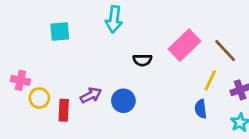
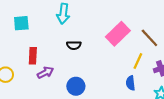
black semicircle: (142, 60) -> (74, 45), moved
blue circle: (123, 101) -> (76, 86), moved
red rectangle: (64, 110) -> (33, 56), moved

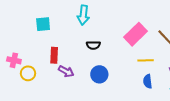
yellow line: (138, 61) -> (146, 60), moved, turned 63
purple arrow: (45, 73) -> (66, 71), turned 56
blue circle: (76, 86) -> (99, 74), moved

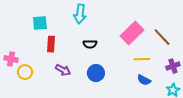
red rectangle: (54, 55) -> (51, 44), moved
blue semicircle: (148, 81) -> (144, 80), turned -56

